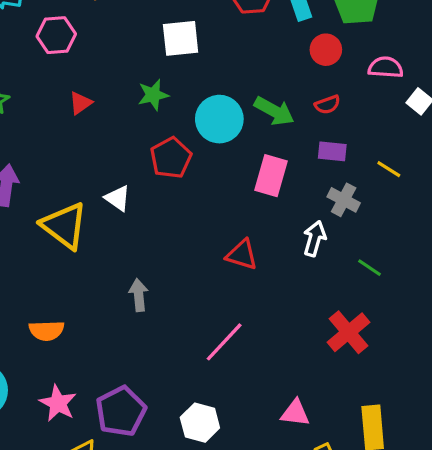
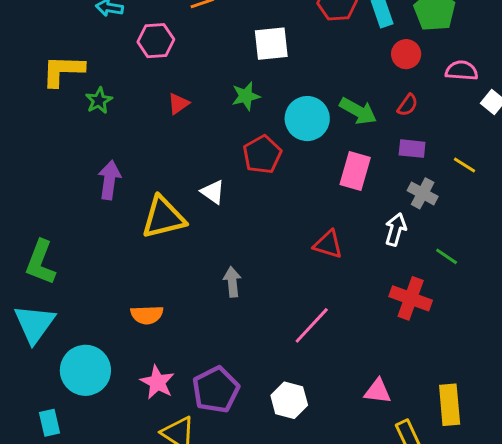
red semicircle: (327, 105) -> (408, 105), turned -35
yellow triangle: (64, 226) -> (163, 217), turned -51
red cross: (348, 332) -> (411, 298), moved, turned -30

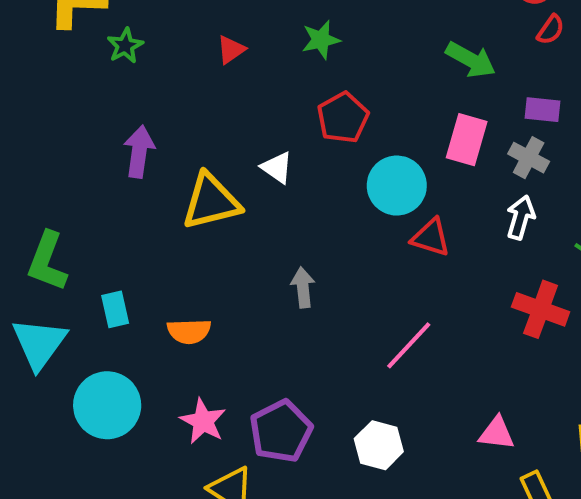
red semicircle: (408, 105) -> (551, 30), moved
cyan circle: (307, 119) -> (397, 186), moved
gray cross: (423, 193) -> (529, 158), moved
cyan rectangle: (49, 423) -> (115, 309), moved

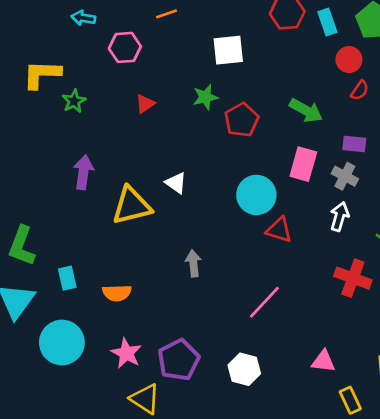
red pentagon: (343, 118) -> (242, 120), moved

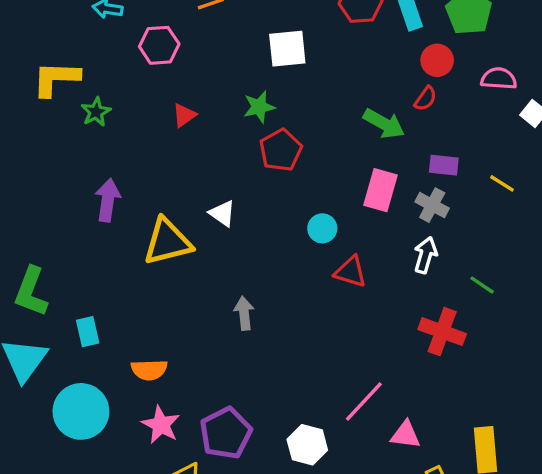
red semicircle: (360, 90) -> (425, 99), moved
red pentagon: (242, 120) -> (281, 150), moved
cyan circle: (256, 195) -> (322, 228), size x0.6
orange semicircle: (117, 293) -> (149, 370), moved
pink line: (264, 302) -> (364, 401), moved

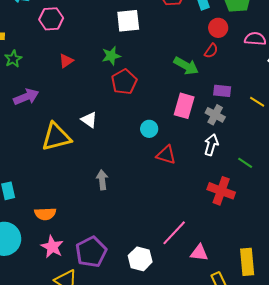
purple arrow: (108, 200) -> (26, 97), moved, turned 60

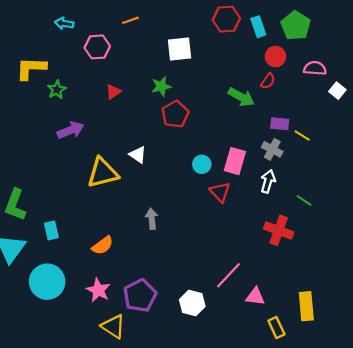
yellow line: (257, 102) -> (302, 135), moved
pink rectangle: (184, 106) -> (235, 161), moved
red triangle: (166, 155) -> (220, 192), turned 30
orange semicircle: (45, 214) -> (103, 245), moved, turned -35

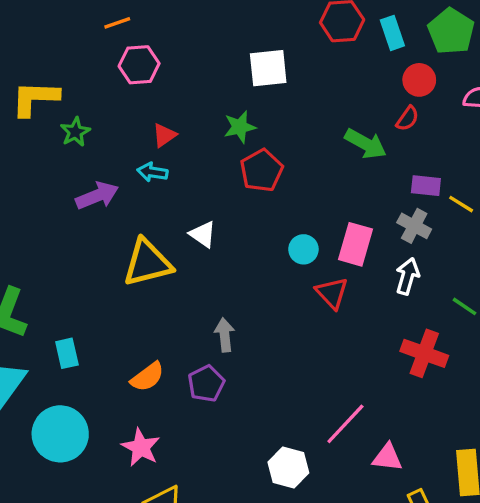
orange line: (130, 20) -> (117, 23), moved
cyan arrow: (64, 23) -> (152, 172), moved
purple pentagon: (140, 296) -> (206, 384), moved, size x0.7

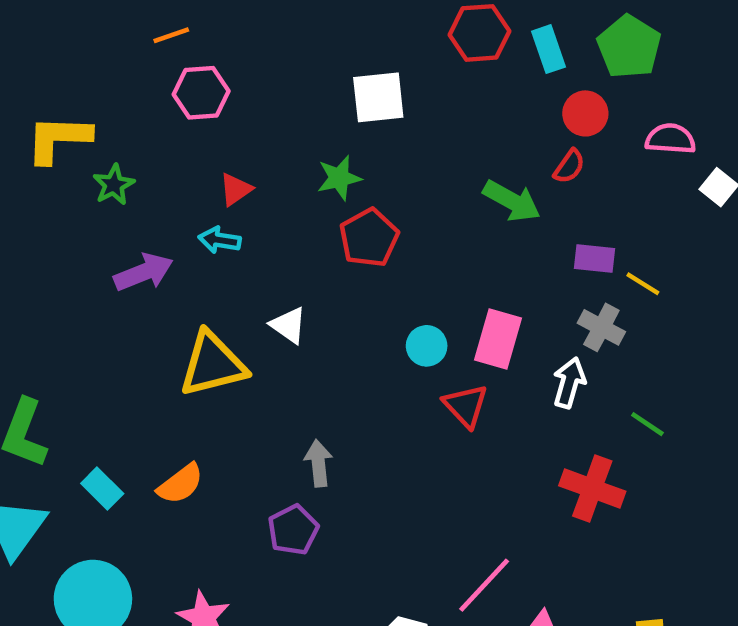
gray cross: (414, 226) -> (601, 327), moved
cyan rectangle: (67, 353) -> (102, 489), turned -32
orange semicircle: (147, 377) -> (180, 484), moved

